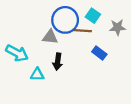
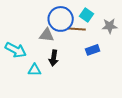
blue rectangle: (99, 53) -> (93, 50), turned -56

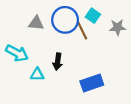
brown line: (77, 29) -> (82, 31), turned 60
gray triangle: (47, 35) -> (36, 23), moved
blue rectangle: (93, 50) -> (92, 83), moved, size x1.5

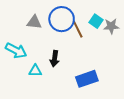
cyan square: (93, 16) -> (96, 21), moved

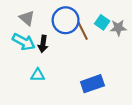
gray triangle: (34, 22) -> (27, 18), moved, turned 35
cyan arrow: (16, 51) -> (24, 42), moved
black arrow: (55, 59) -> (43, 44), moved

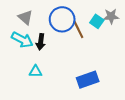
gray star: (118, 28) -> (111, 16), moved

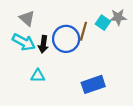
blue circle: (62, 19) -> (66, 39), moved
brown line: (78, 30) -> (83, 31), turned 42

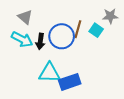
cyan square: (103, 23) -> (96, 30), moved
cyan triangle: (38, 76) -> (49, 73), moved, size x1.6
blue rectangle: (93, 84) -> (70, 82), moved

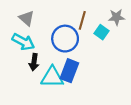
brown line: (78, 29) -> (82, 20), moved
black arrow: (40, 41) -> (34, 62), moved
blue rectangle: (70, 82) -> (69, 71), moved, turned -50

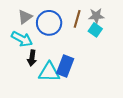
gray star: (116, 17) -> (96, 16), moved
gray triangle: (27, 18) -> (25, 17), turned 42
blue circle: (65, 39) -> (49, 23), moved

